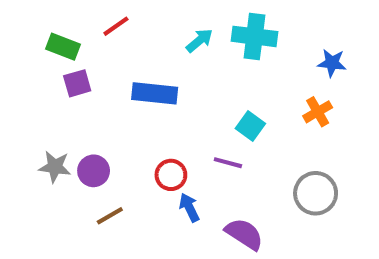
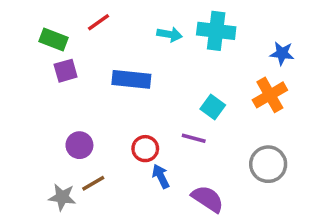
cyan arrow: (199, 40) -> (169, 34), turned 50
orange cross: (318, 112) -> (270, 95), size x1.4
gray star: (55, 167) -> (62, 197), moved

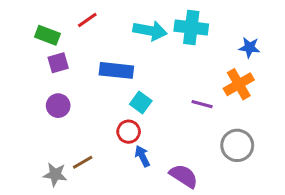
cyan arrow: (169, 34) -> (150, 31), size x1.5
cyan square: (213, 107) -> (141, 103), moved
purple line: (194, 138) -> (202, 104), moved
purple circle: (79, 145) -> (58, 106), moved

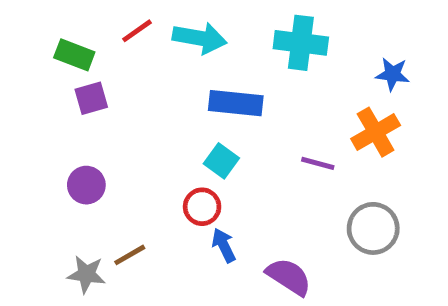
cyan arrow: (150, 31) -> (200, 38), moved
blue rectangle: (116, 70) -> (236, 103), moved
purple circle: (58, 106) -> (86, 185), moved

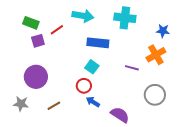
red line: (137, 31) -> (57, 30), moved
purple circle: (86, 185) -> (36, 77), size x1.5
blue arrow: (224, 245) -> (93, 102), turned -32
gray star: (86, 274) -> (21, 104), moved

